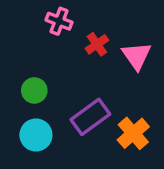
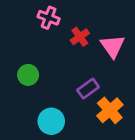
purple rectangle: (90, 117) -> (88, 89), moved, size x0.7
cyan circle: (36, 135) -> (51, 121), moved

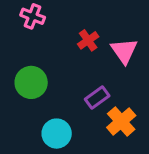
pink cross: (49, 18) -> (33, 16), moved
green circle: (28, 75) -> (31, 82), size x1.4

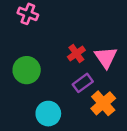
red cross: (88, 40) -> (76, 54), moved
pink triangle: (124, 51) -> (106, 57), moved

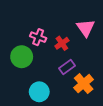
pink cross: (28, 14) -> (38, 37), moved
pink triangle: (106, 57) -> (86, 28), moved

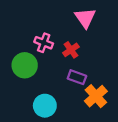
pink triangle: (86, 28) -> (85, 18), moved
purple rectangle: (67, 67) -> (77, 77), turned 56

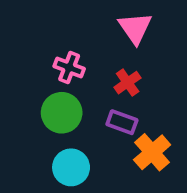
red cross: (71, 50) -> (128, 83), moved
green circle: (25, 65) -> (62, 113), moved

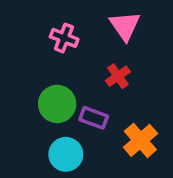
pink cross: (69, 67) -> (64, 38), moved
purple rectangle: (122, 122) -> (94, 118), moved

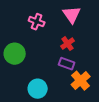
green circle: (57, 104) -> (15, 54), moved
purple rectangle: (94, 118) -> (67, 64), moved

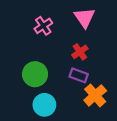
pink cross: (37, 22) -> (43, 26), turned 35
green circle: (15, 54) -> (35, 74), moved

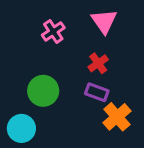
cyan circle: (44, 105) -> (21, 128), moved

